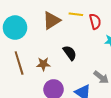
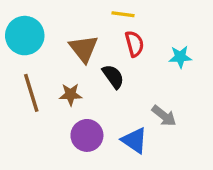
brown triangle: (51, 20) -> (84, 49), moved, turned -36
red semicircle: (95, 21) -> (134, 44), moved

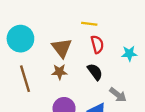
black semicircle: (113, 76) -> (95, 72), moved
brown star: (71, 94) -> (59, 72), moved

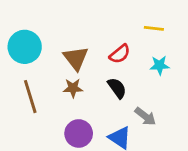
yellow line: (89, 24) -> (154, 28), moved
red semicircle: (97, 44) -> (120, 54), turned 66

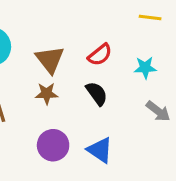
yellow line: (154, 28) -> (150, 18), moved
gray arrow: (145, 116) -> (158, 111), moved

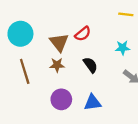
red semicircle: (100, 55) -> (83, 34), moved
blue triangle: (100, 150) -> (93, 103), turned -42

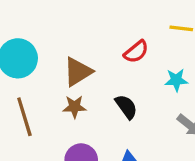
red semicircle: (83, 34) -> (136, 52), moved
brown triangle: (59, 42) -> (78, 72), turned 36

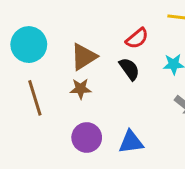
black semicircle: (126, 107) -> (129, 69), moved

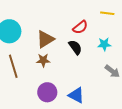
blue triangle: (131, 142) -> (76, 95), turned 36

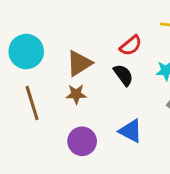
blue triangle: (76, 95) -> (131, 131), moved

